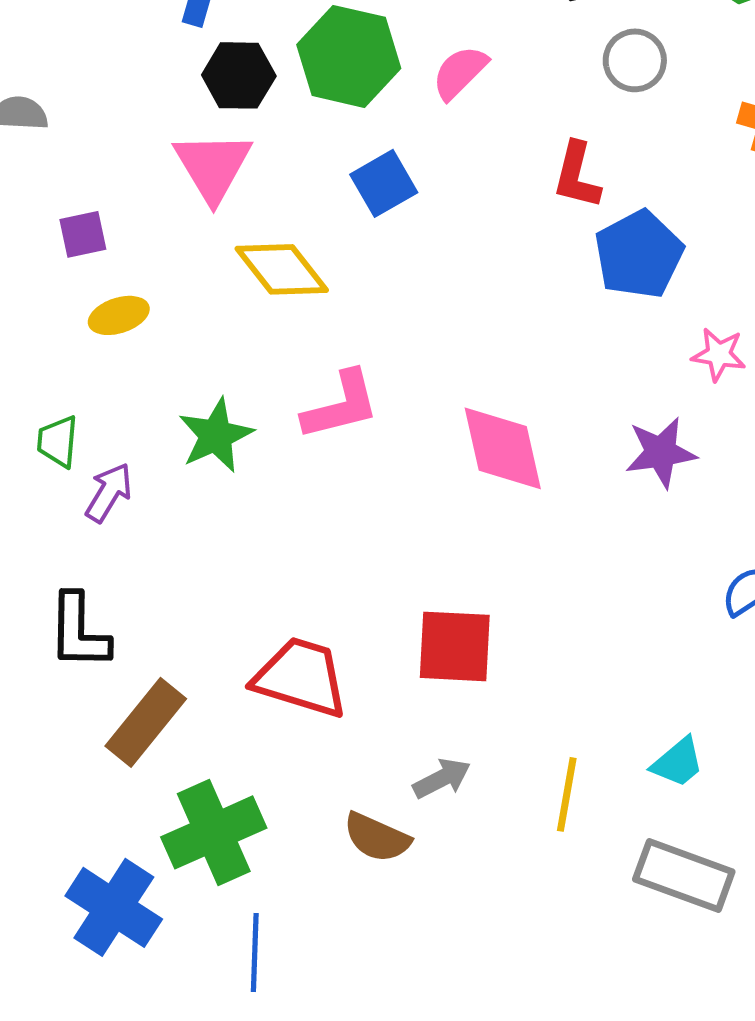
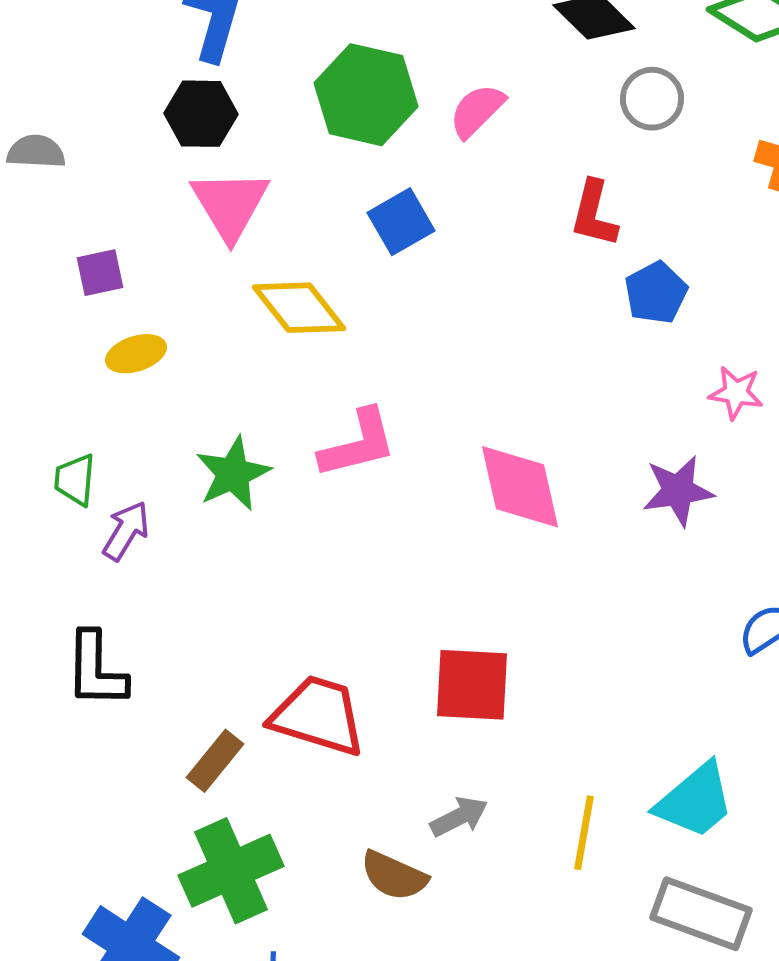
black hexagon: (239, 75) -> (201, 114), moved
blue pentagon: (639, 254) -> (656, 293), size x0.7
brown rectangle: (146, 722) -> (215, 761), moved, size x0.7
cyan trapezoid: (678, 762) -> (695, 801), size x1.5

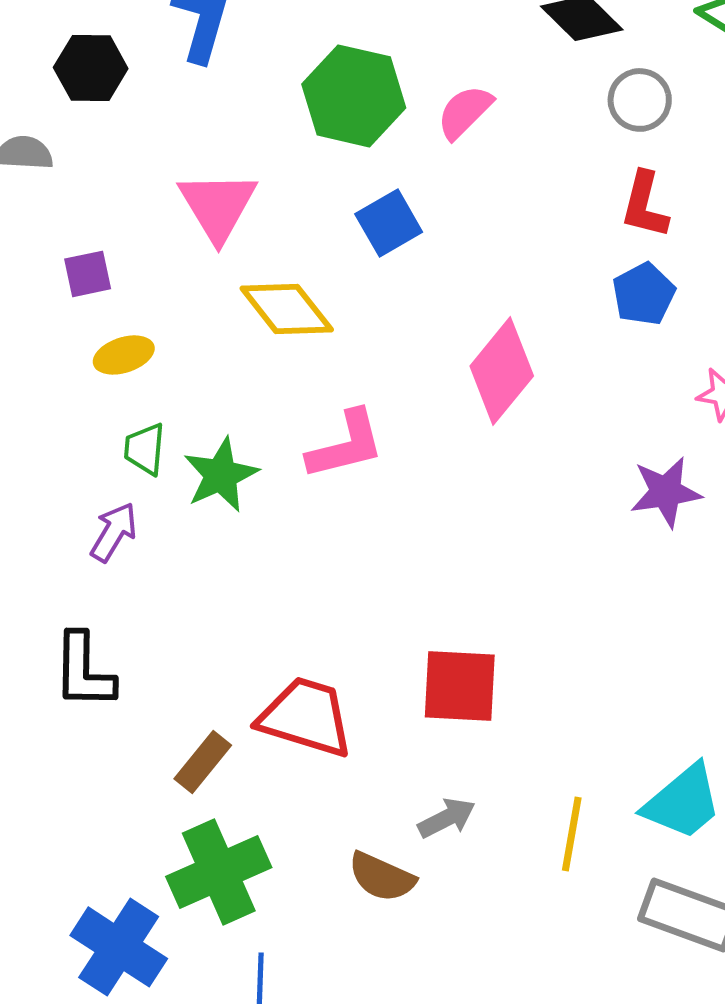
black hexagon: (201, 114) -> (91, 68), moved
red L-shape: (594, 214) -> (645, 205), moved
green trapezoid: (75, 480) -> (145, 449), moved
pink diamond: (520, 487) -> (502, 371), moved, turned 52

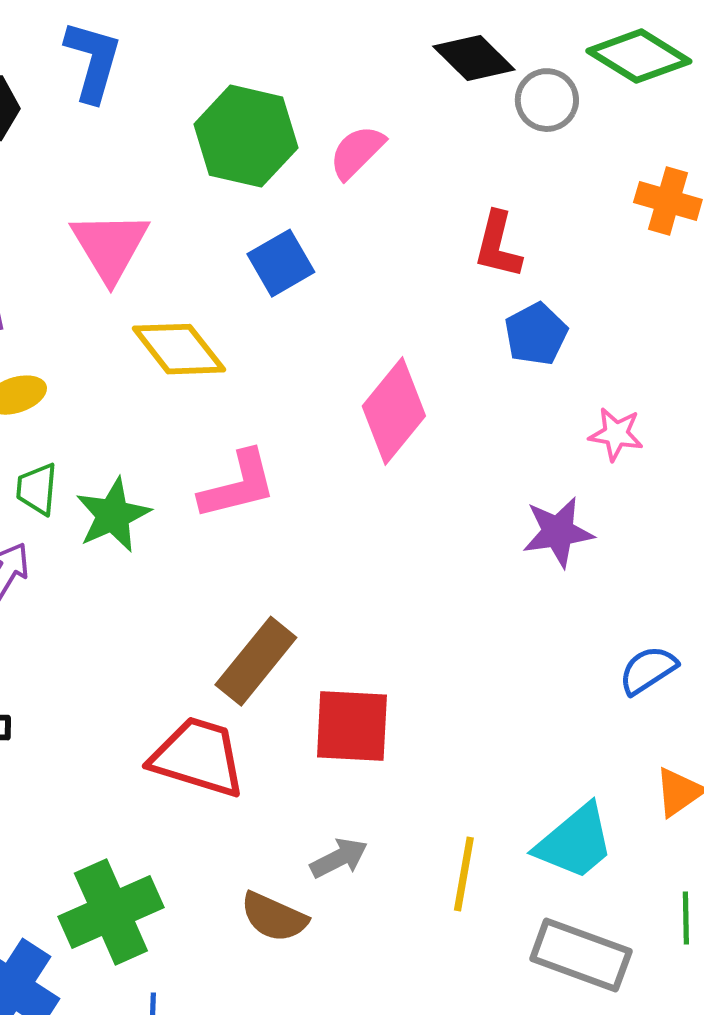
gray circle: (640, 100) -> (547, 100), moved
red L-shape: (645, 205) -> (498, 245), moved
brown rectangle: (203, 762) -> (256, 661), moved, size x1.4

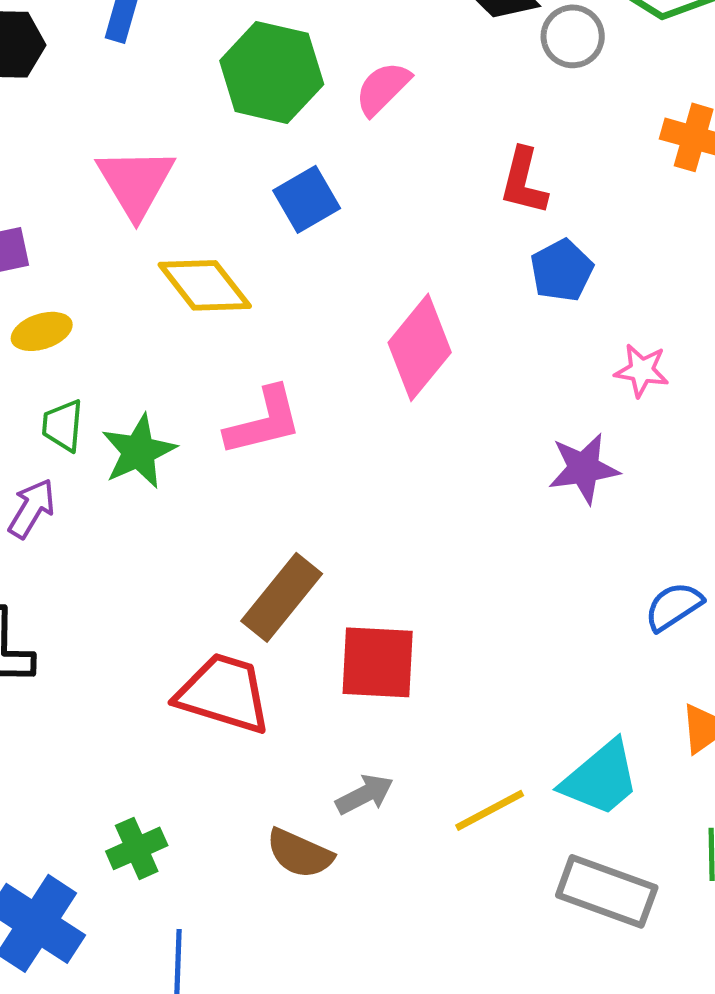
yellow line: (464, 874) -> (490, 810), turned 52
green cross: (111, 912) -> (137, 848), size x0.6

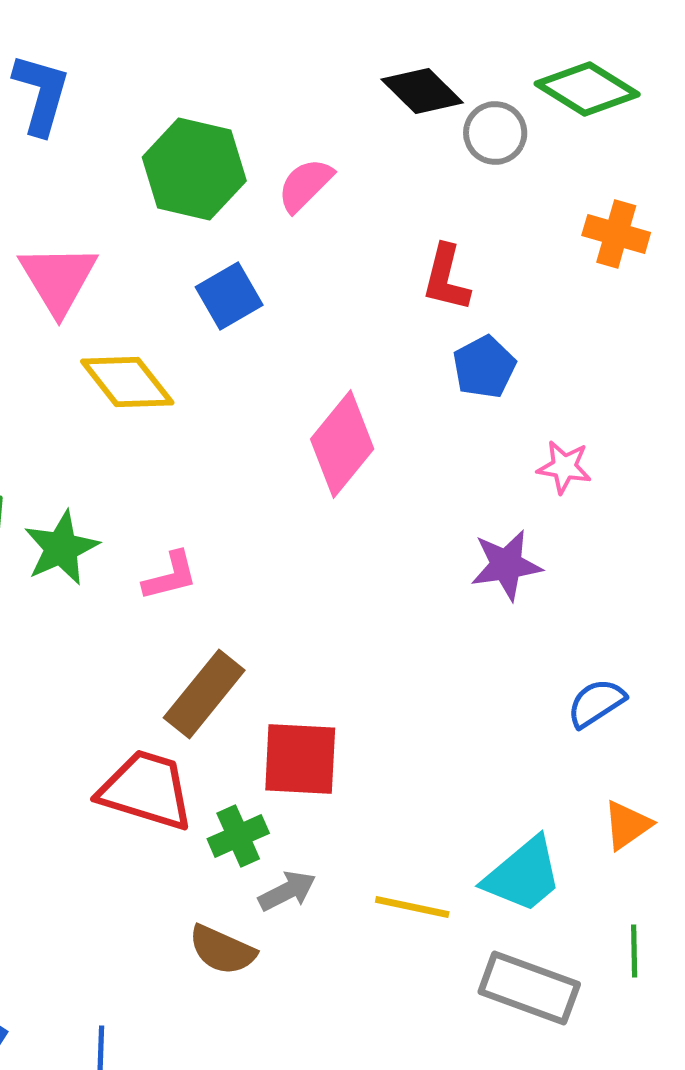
pink L-shape: (264, 421) -> (170, 576), moved, size x0.7
yellow line: (490, 810) -> (412, 907), turned 40
green cross: (137, 848) -> (238, 836), moved

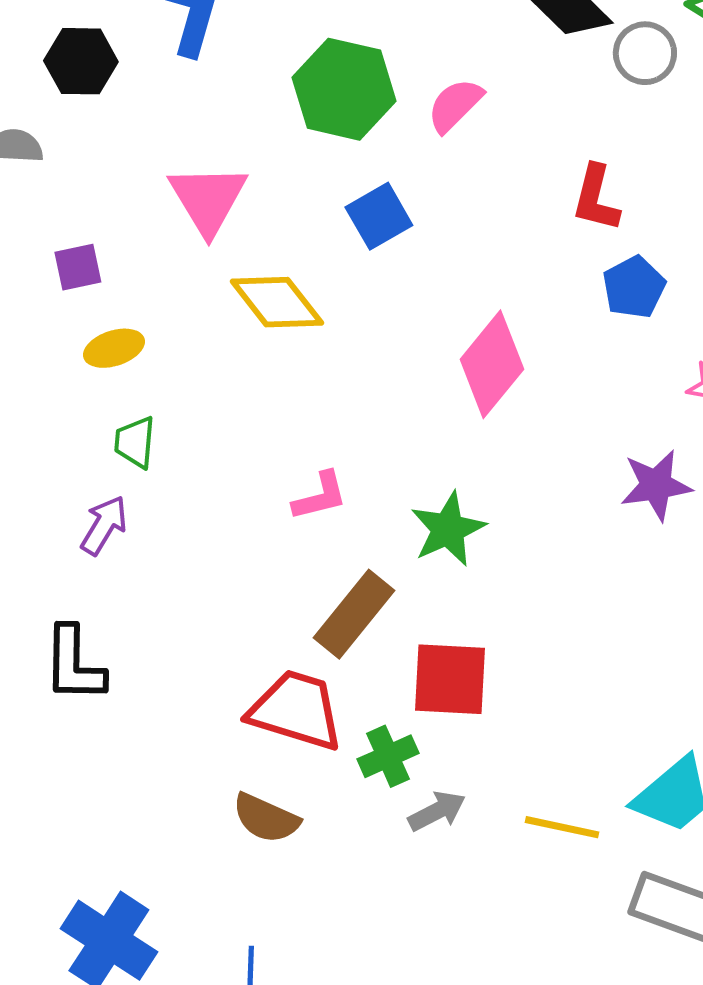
green star: (61, 548) -> (448, 529), moved
brown semicircle: (222, 950) -> (266, 818), moved

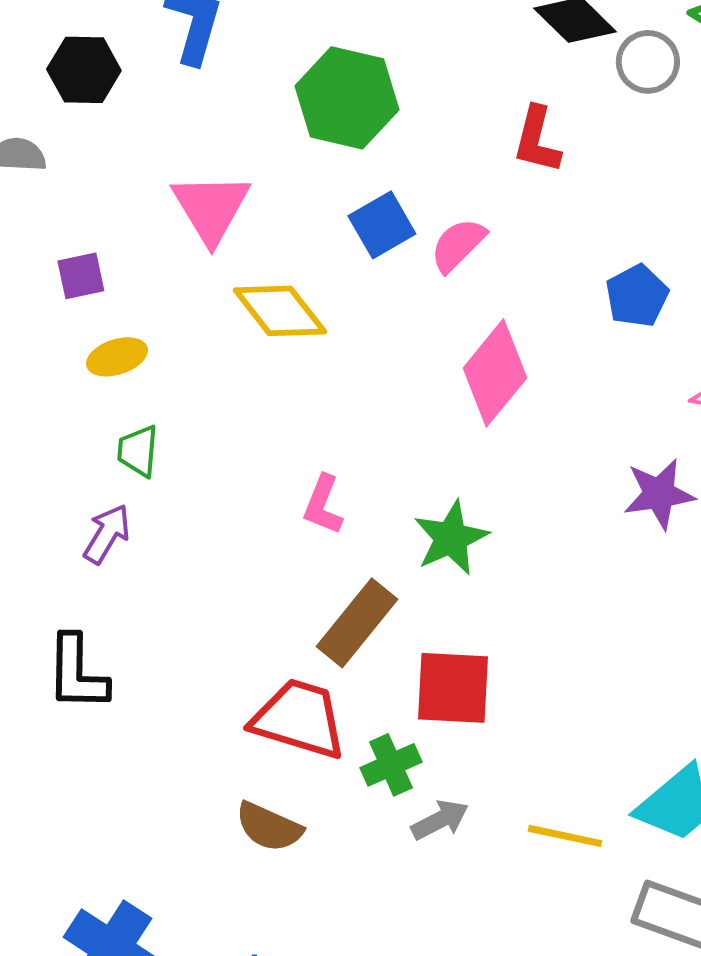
pink semicircle: (455, 105) -> (458, 245), moved
red L-shape: (596, 198) -> (537, 140), moved
pink L-shape: (320, 496) -> (323, 505), turned 126

